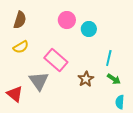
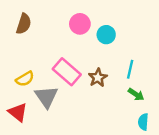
yellow semicircle: (21, 47) -> (25, 79), moved
brown star: (86, 79) -> (98, 78), moved

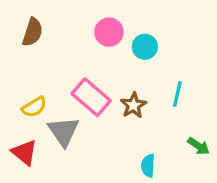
green arrow: (136, 94) -> (199, 146), moved
cyan semicircle: (143, 122) -> (148, 166), moved

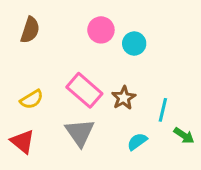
cyan line: (177, 94) -> (163, 110), moved
gray triangle: (63, 131) -> (80, 133), moved
cyan semicircle: (148, 166) -> (137, 142), moved, turned 50

